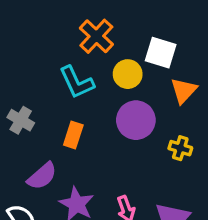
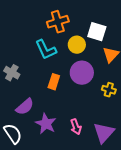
orange cross: (96, 36) -> (58, 22), turned 30
orange rectangle: (73, 135) -> (54, 82), moved

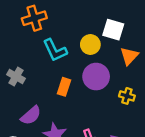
orange cross: (58, 22) -> (34, 18), moved

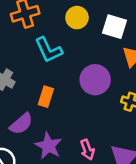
yellow circle: (90, 45) -> (77, 18), moved
orange rectangle: (64, 87) -> (46, 97), moved

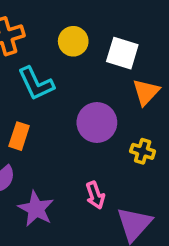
orange rectangle: (46, 97) -> (19, 136), moved
pink arrow: (87, 150) -> (95, 195), moved

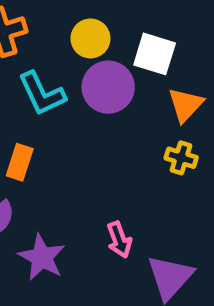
purple circle: (97, 122) -> (108, 87), moved
yellow cross: (143, 151) -> (181, 158), moved

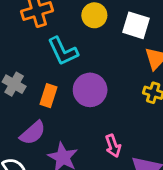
purple circle: (108, 87) -> (90, 90), moved

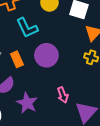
orange rectangle: (48, 96) -> (17, 59), turned -42

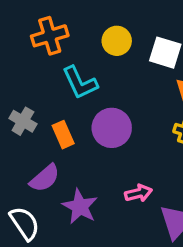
pink arrow: (63, 95) -> (138, 193), turned -84

